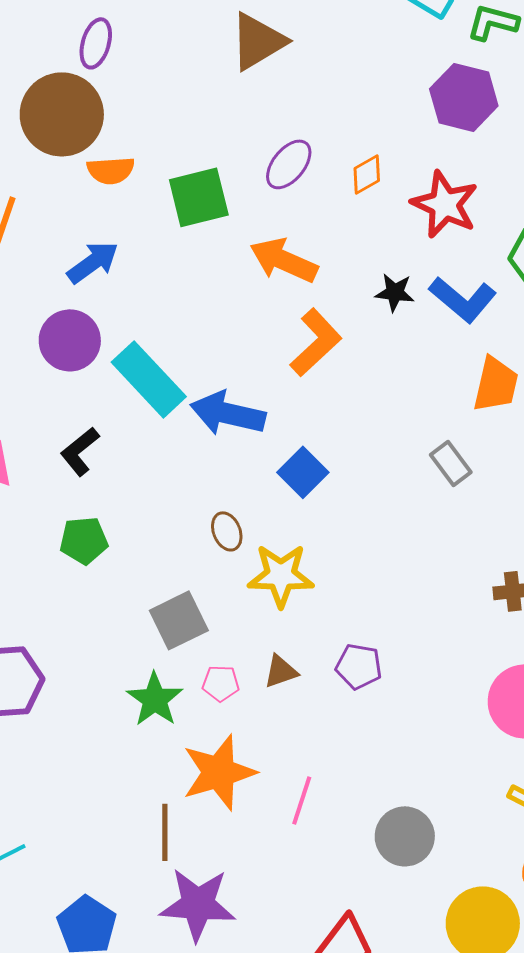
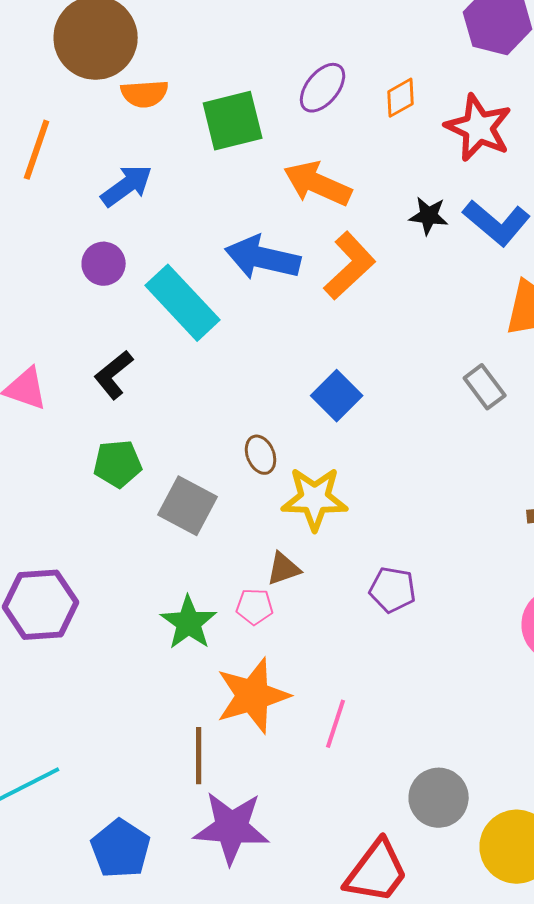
purple circle: (70, 340) -> (104, 264), size x0.7
blue arrow: (228, 413) -> (263, 258), moved
gray square: (179, 620) -> (188, 506), moved, turned -36
brown triangle: (281, 671) -> (284, 569), moved
gray circle: (405, 836) -> (439, 798), moved

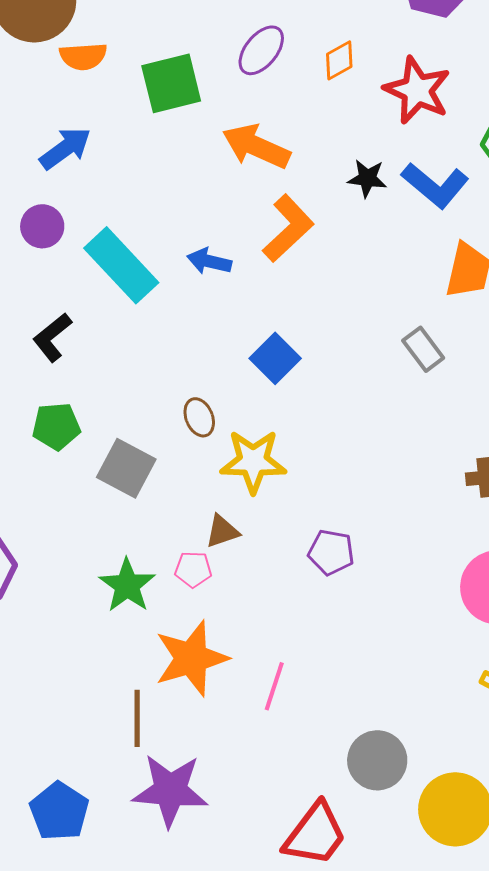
blue arrow: (263, 258) -> (209, 261), moved, size x0.6

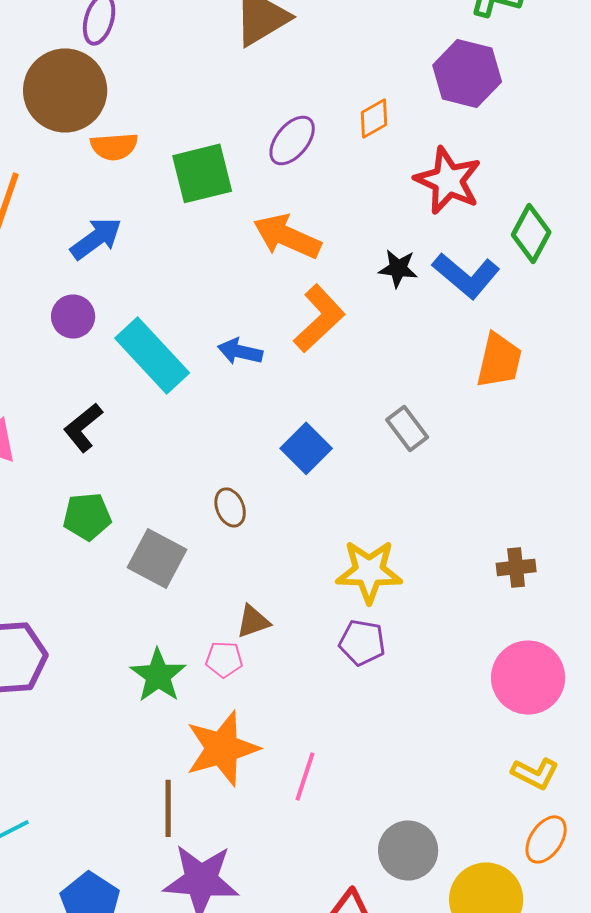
orange diamond: (339, 60) -> (374, 118), moved
gray rectangle: (423, 349) -> (407, 428), moved
yellow star: (253, 461) -> (369, 571), moved

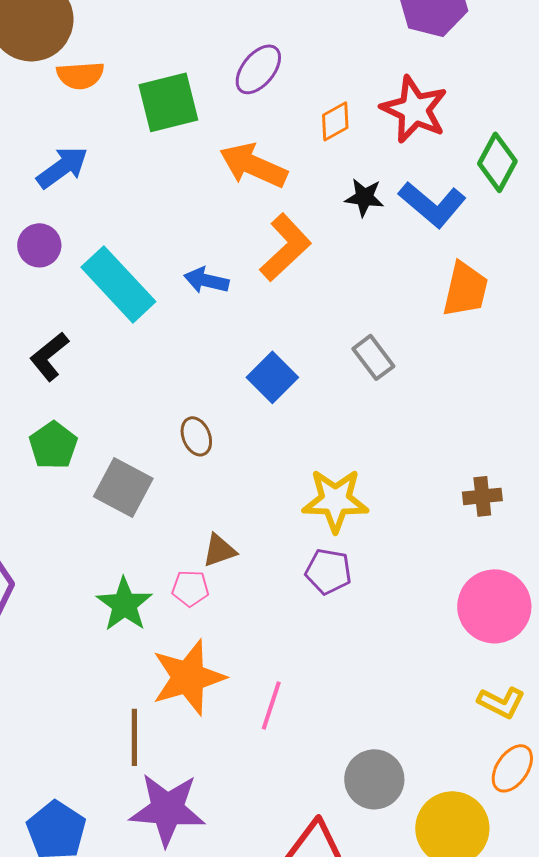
orange diamond: (374, 118) -> (335, 121), moved
green pentagon: (87, 516) -> (53, 445), turned -30

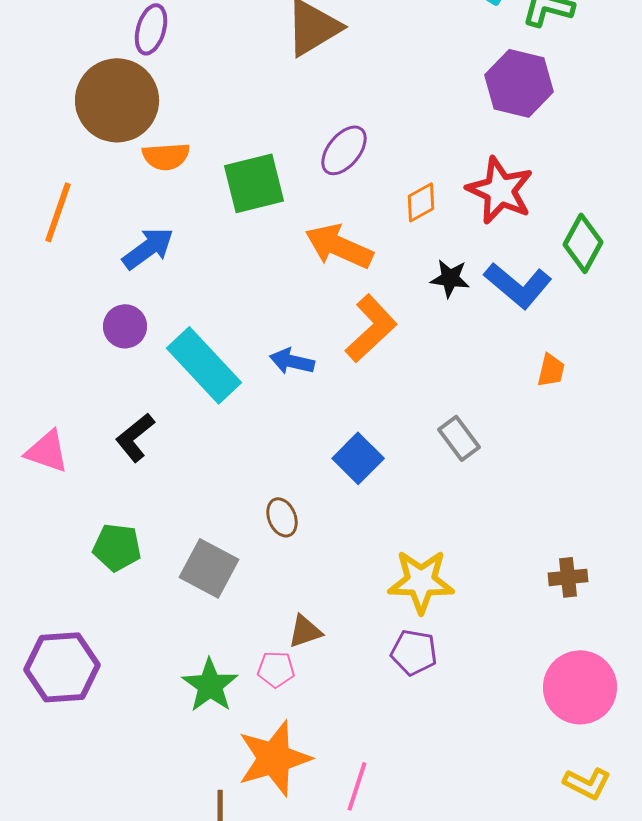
orange trapezoid: (465, 289) -> (551, 370), size x0.6
green pentagon: (53, 445) -> (117, 547), moved, turned -30

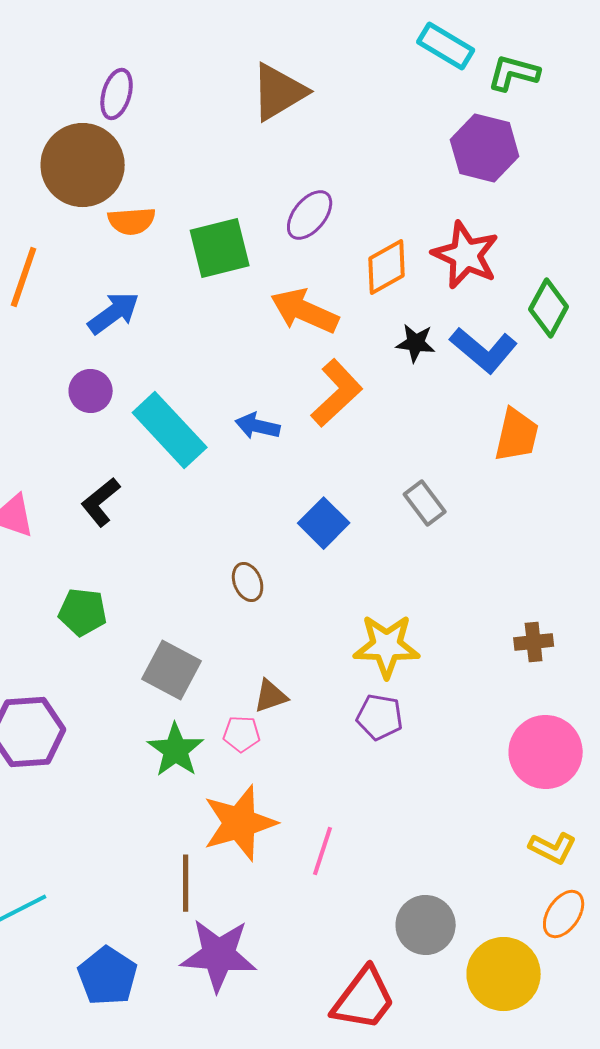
orange diamond: (421, 202) -> (387, 267), size x1.4
orange trapezoid: (551, 370) -> (517, 435), size x1.6
gray square: (209, 568) -> (172, 670), moved

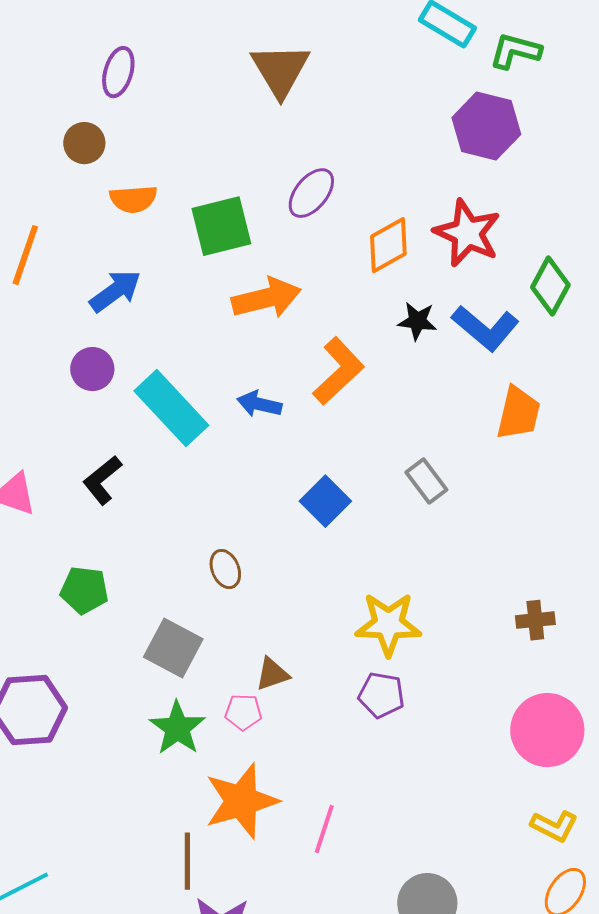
brown triangle: (279, 92) -> (280, 70), turned -30
brown circle: (83, 165) -> (84, 143), size x0.5
orange arrow: (305, 311) -> (266, 298), moved, turned 142
brown ellipse: (248, 582) -> (225, 569), moved

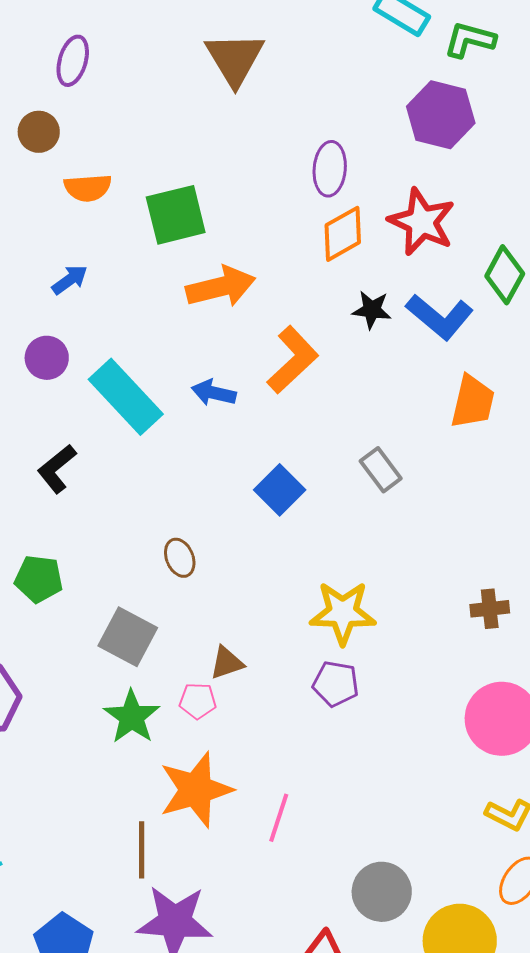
purple ellipse: (311, 193) -> (330, 169), moved, turned -34
blue arrow: (115, 291) -> (70, 280), size x0.7

